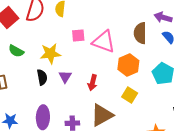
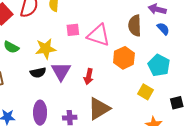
black semicircle: (42, 77) -> (38, 73), turned 91
purple triangle: (65, 77) -> (61, 71), size x1.5
yellow square: (130, 95) -> (145, 92), moved

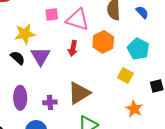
black semicircle: (38, 73) -> (18, 58), turned -126
red arrow: (89, 76) -> (73, 48), moved

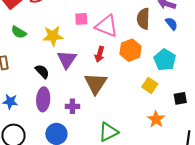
black semicircle: (18, 58) -> (42, 71), moved
brown triangle: (79, 93) -> (96, 83), moved, turned -30

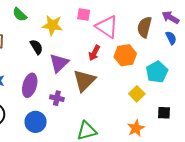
purple triangle: (67, 59) -> (59, 63), moved
black semicircle: (42, 71) -> (36, 47), moved

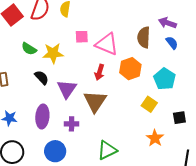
green semicircle: (20, 15) -> (29, 49), moved

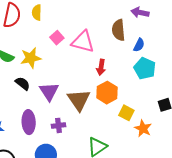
pink square: (82, 37) -> (57, 38), turned -32
blue semicircle: (172, 43) -> (139, 45), moved, turned 72
orange hexagon: (130, 69) -> (107, 93), moved
red arrow: (99, 72) -> (101, 67), moved
yellow square: (149, 104) -> (126, 113), moved

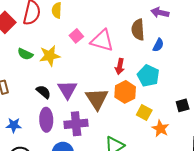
cyan pentagon: (145, 68) -> (148, 76), moved
black semicircle: (23, 84) -> (43, 92), moved
purple cross: (59, 125) -> (76, 124), size x1.6

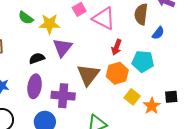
cyan pentagon: (148, 76) -> (143, 61), turned -30
purple triangle: (67, 90) -> (62, 48), moved
black semicircle: (43, 92) -> (37, 58), turned -70
orange star: (160, 129) -> (152, 106), moved

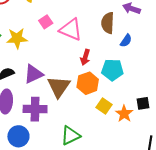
purple triangle: (62, 48) -> (33, 74), moved, turned 30

